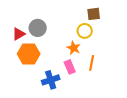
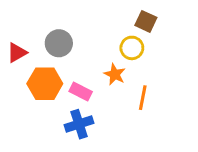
brown square: (94, 14) -> (146, 21), turned 32
red triangle: (19, 34) -> (17, 53), moved
pink rectangle: (70, 67) -> (81, 91), moved, turned -40

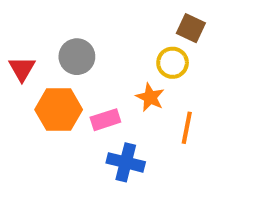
red triangle: (17, 53) -> (22, 69), turned -30
pink rectangle: (81, 91) -> (105, 120), turned -45
blue cross: (79, 124) -> (126, 162), moved, turned 32

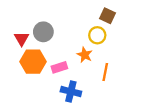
red triangle: (22, 69) -> (22, 39), moved

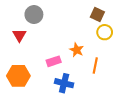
gray circle: (43, 32) -> (34, 15), moved
yellow circle: (97, 35) -> (105, 32), moved
orange hexagon: (33, 62) -> (18, 76), moved

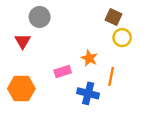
blue cross: (64, 83) -> (88, 93), moved

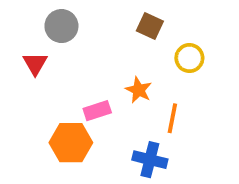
brown square: (114, 17) -> (150, 26), moved
orange hexagon: (21, 89) -> (71, 143), moved
blue cross: (88, 93) -> (150, 160), moved

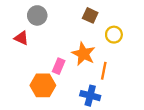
red triangle: (35, 64) -> (21, 38), turned -35
orange star: (139, 90) -> (83, 54), size x1.5
pink rectangle: (97, 111) -> (59, 66), turned -49

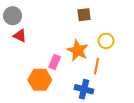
gray circle: (37, 15) -> (13, 16), moved
brown square: (90, 15) -> (84, 15), turned -32
yellow circle: (114, 35) -> (106, 41), moved

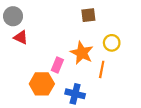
blue cross: (84, 89) -> (75, 94), moved

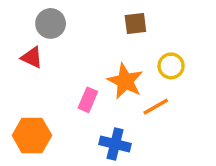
gray circle: (13, 16) -> (51, 23), moved
orange line: (102, 69) -> (156, 107), turned 49
orange hexagon: (42, 84) -> (32, 135), moved

